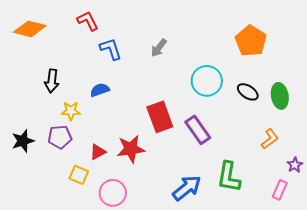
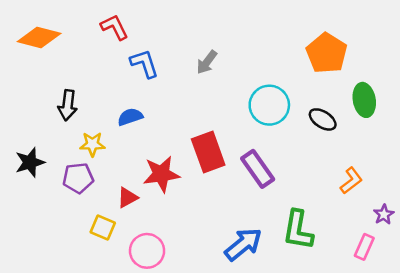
green ellipse: (280, 96) -> (364, 100), moved
black star: (23, 141) -> (30, 162), moved
red star: (131, 149) -> (161, 174), moved

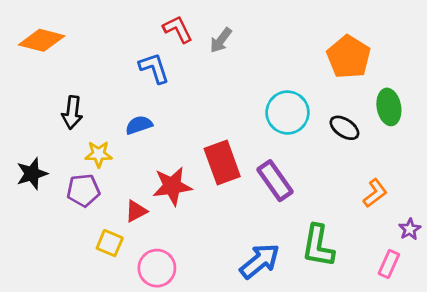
red L-shape: (114, 27) -> (178, 29), moved
gray arrow: (207, 62) -> (221, 40), moved

